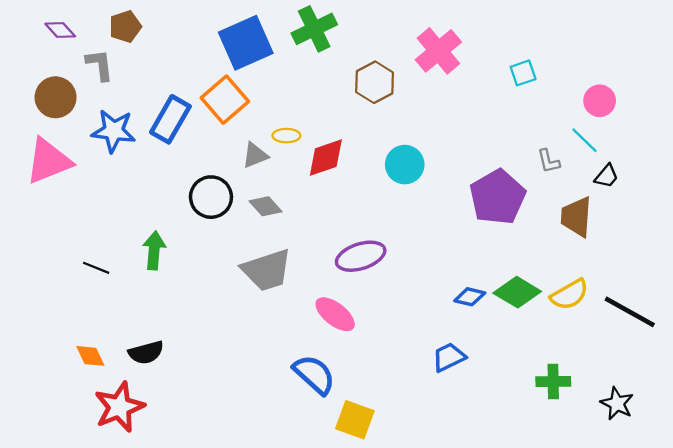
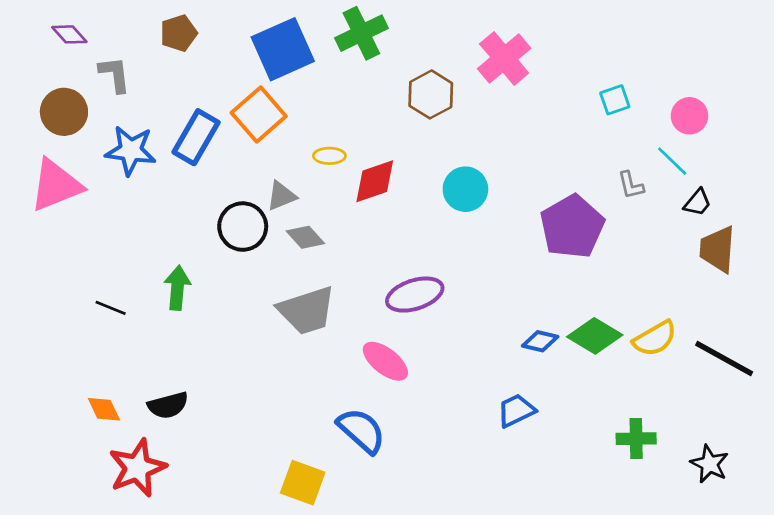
brown pentagon: (125, 27) -> (179, 33), moved
cyan square: (523, 73) -> (615, 100), moved
gray triangle: (255, 155) -> (281, 196), moved
brown trapezoid: (576, 217) -> (717, 249), moved
yellow square: (355, 420) -> (303, 483), moved

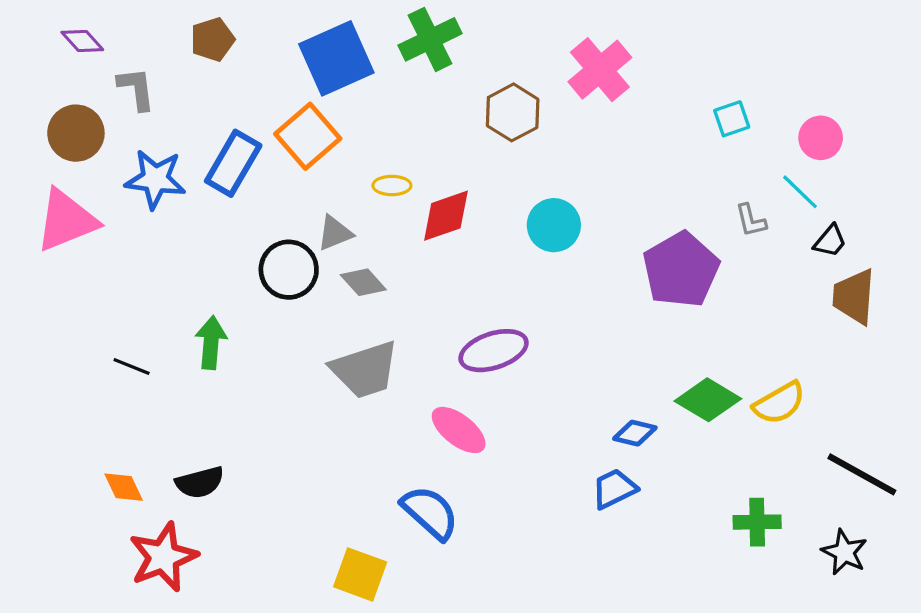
blue diamond: (540, 341) -> (635, 433), moved
black line: (724, 359) -> (862, 474), moved

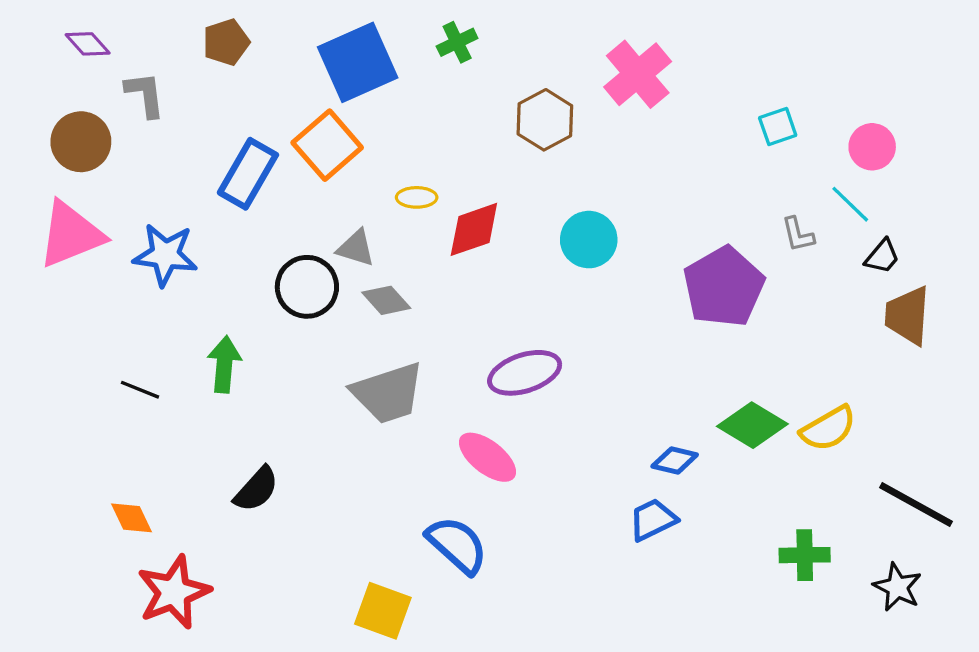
green cross: (430, 39) -> (457, 42), size x0.6
blue star: (155, 179) -> (165, 255), moved
gray triangle: (335, 233) -> (356, 248), turned 39
black semicircle: (200, 482) -> (256, 489), moved, turned -33

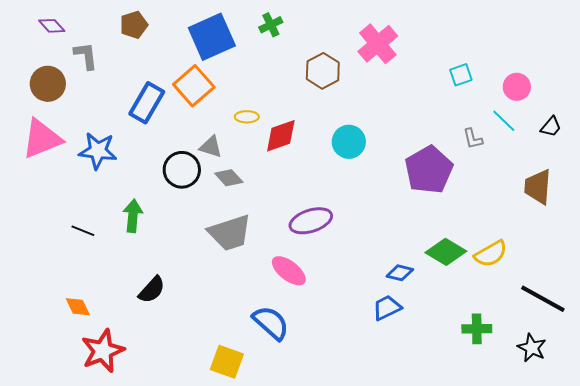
black trapezoid: (882, 256) -> (551, 127), moved

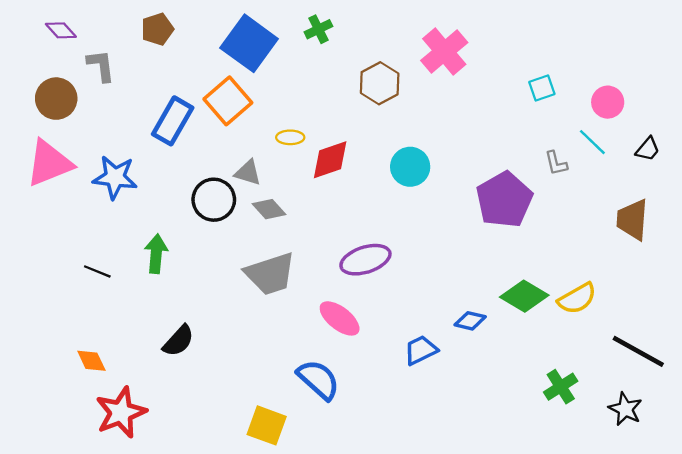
blue square: (212, 37) -> (249, 43), turned -30
blue trapezoid: (387, 308) -> (421, 350), moved
green cross: (477, 329) -> (561, 387), turned -32

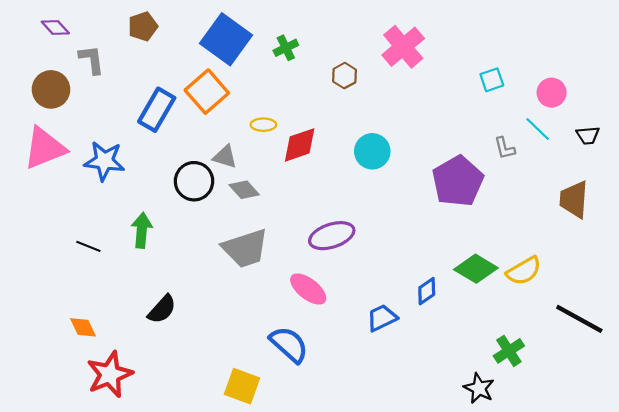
green cross: (318, 29) -> (286, 48), moved
brown hexagon: (380, 83) -> (345, 76), size x0.7
black trapezoid: (648, 149) -> (588, 135), turned 45
blue diamond: (470, 321) -> (427, 291), turned -48
black star: (625, 409) -> (479, 388), moved

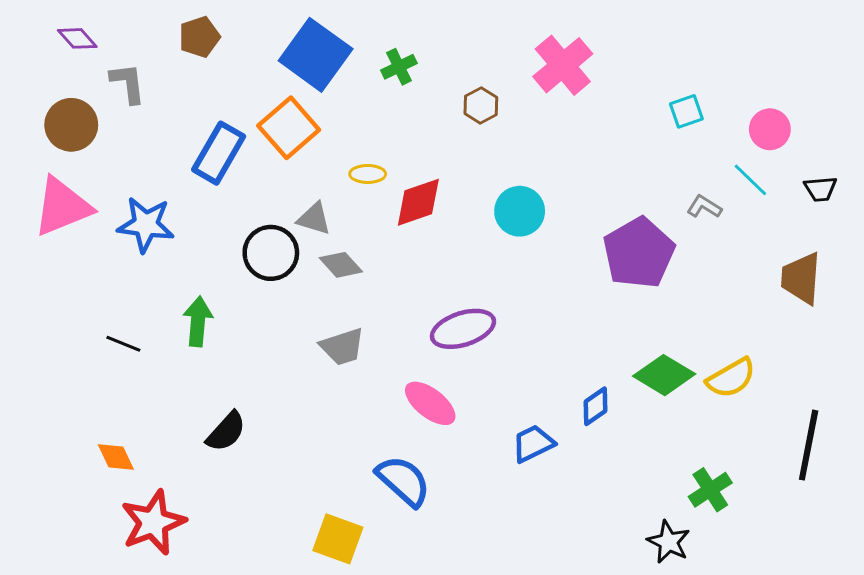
gray L-shape: (505, 148) -> (704, 207), turned 135
gray trapezoid: (245, 248) -> (342, 347), size x0.7
black line: (579, 319) -> (809, 445), turned 72

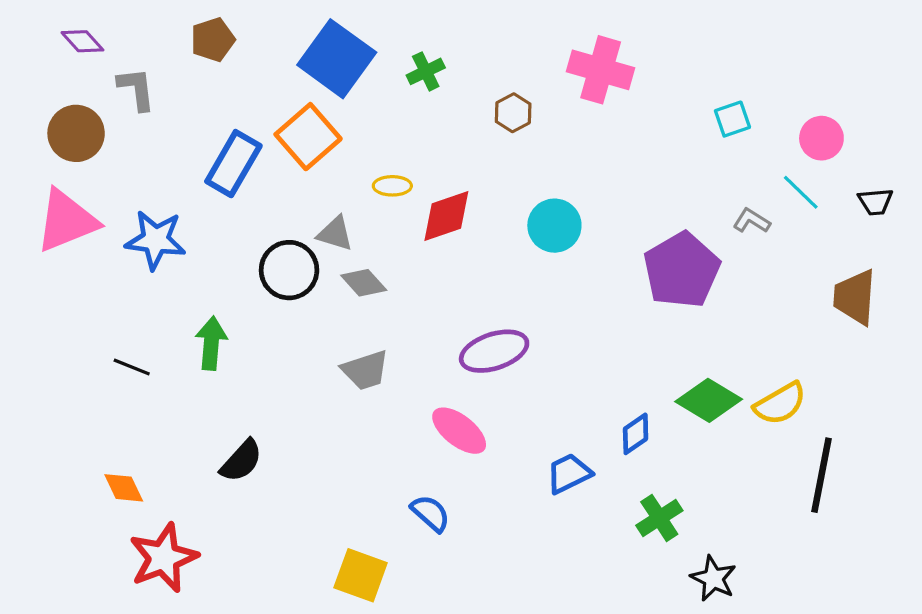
pink cross: (563, 65) -> (601, 70), turned -34
black line: (809, 445) -> (821, 475), moved
blue semicircle: (403, 481) -> (430, 513), size x0.7
green cross: (710, 490) -> (659, 518), moved

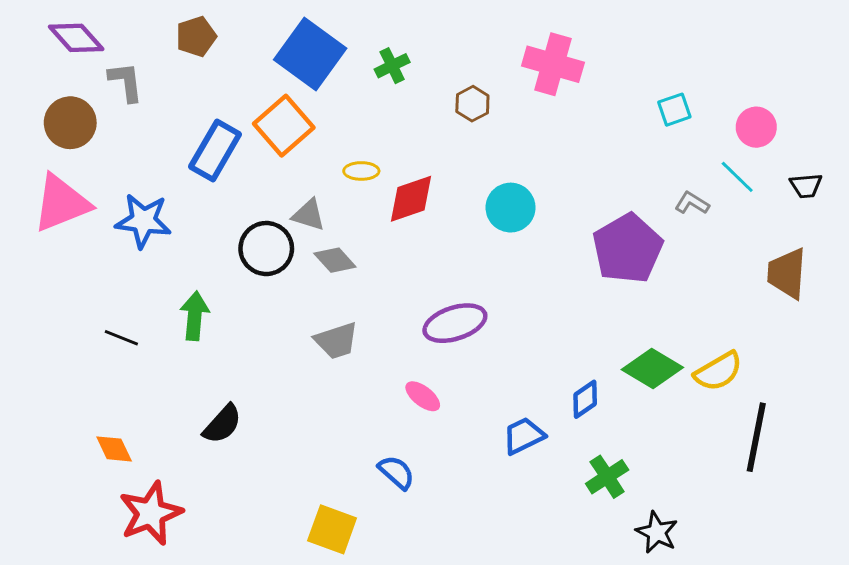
purple diamond: (82, 41) -> (76, 38), size x1.4
pink ellipse: (459, 431) -> (423, 396), size x0.7

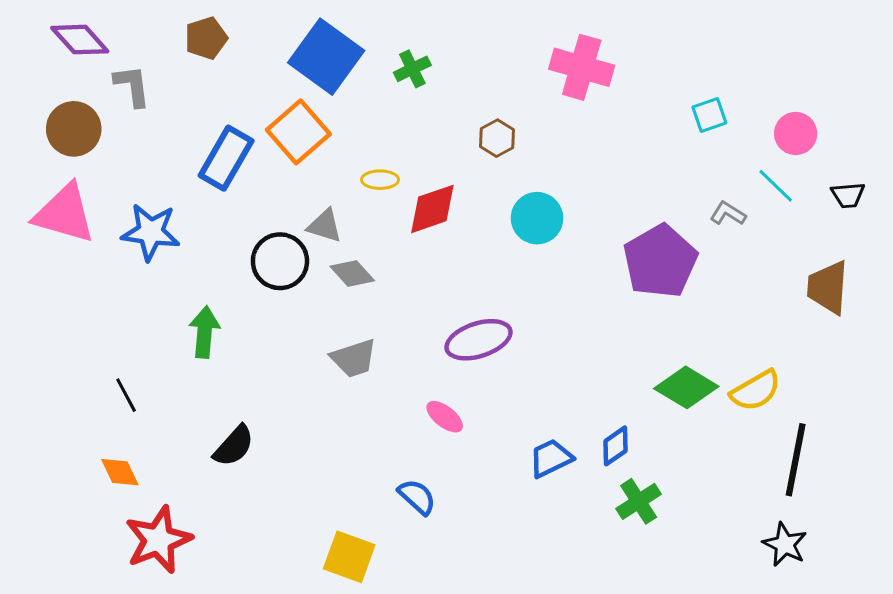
brown hexagon: (472, 104) -> (497, 138), moved
pink triangle: (61, 203) -> (64, 214), turned 38
black line: (121, 338) -> (126, 395), moved, turned 40
blue diamond: (585, 399) -> (616, 446), moved
black star: (657, 532) -> (785, 544), moved

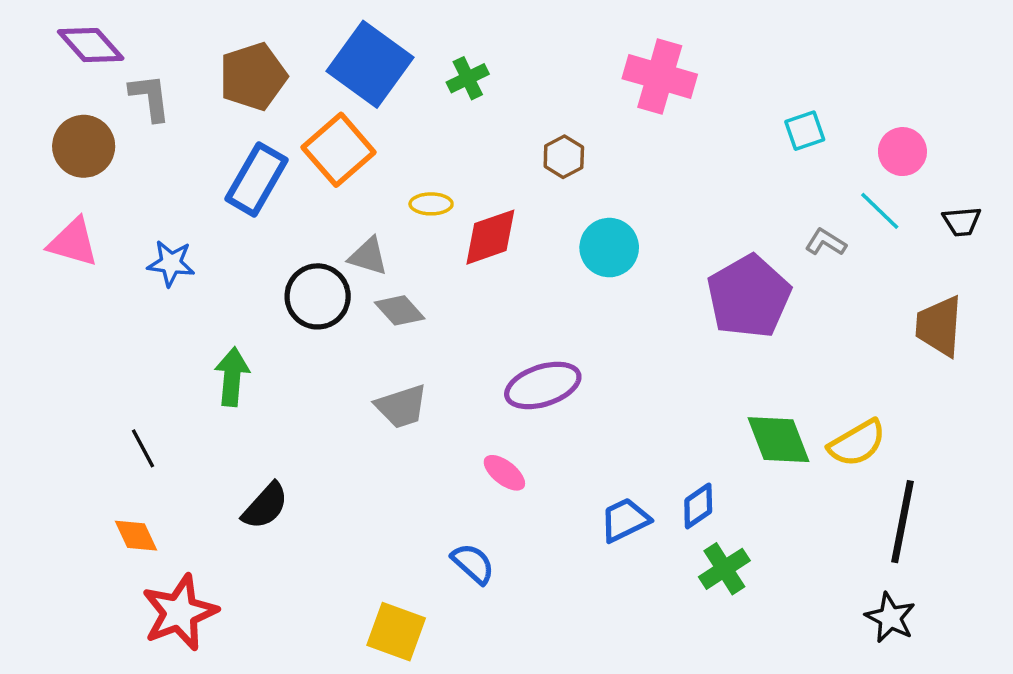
brown pentagon: (206, 38) -> (253, 76), moved, size x1.4
pink triangle: (64, 214) -> (73, 242), size x0.7
blue star: (151, 232) -> (171, 263), size x0.7
green diamond: (686, 387) -> (779, 440), turned 38

